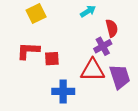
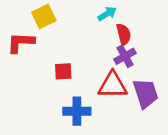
red semicircle: (112, 28) -> (124, 34), moved
red L-shape: (28, 51) -> (21, 43), moved

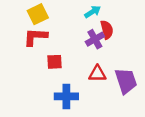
red L-shape: (21, 43) -> (35, 37), moved
purple cross: (125, 56) -> (95, 39), moved
red triangle: (113, 85) -> (97, 74), size x0.7

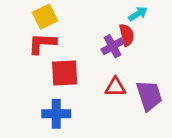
cyan arrow: (93, 12) -> (138, 14), moved
red square: (54, 62) -> (65, 73), size x1.5
blue cross: (66, 96) -> (56, 114), moved

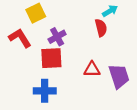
red L-shape: (42, 43) -> (20, 38), moved, turned 55
purple cross: (113, 46) -> (57, 37), moved

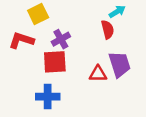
red L-shape: (20, 38) -> (21, 40), turned -40
purple trapezoid: (119, 76) -> (120, 64), moved

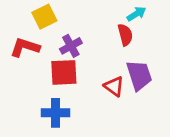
red triangle: (98, 74) -> (114, 86), turned 36

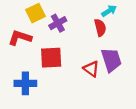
purple cross: (71, 46) -> (58, 23), moved
blue cross: (56, 113) -> (25, 83), moved

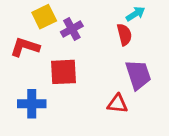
red triangle: (91, 69) -> (117, 104), moved, turned -30

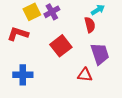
purple cross: (72, 29) -> (52, 12), moved
red square: (64, 72) -> (61, 46), moved, turned -35

